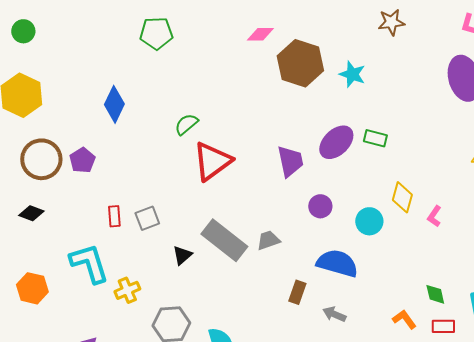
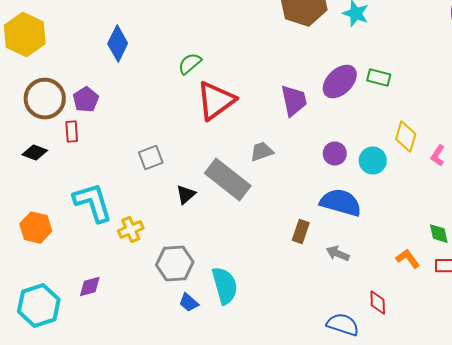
purple circle: (320, 206) -> (335, 154), moved
red rectangle: (114, 216) -> (72, 132), moved
gray trapezoid: (268, 240) -> (262, 152), moved

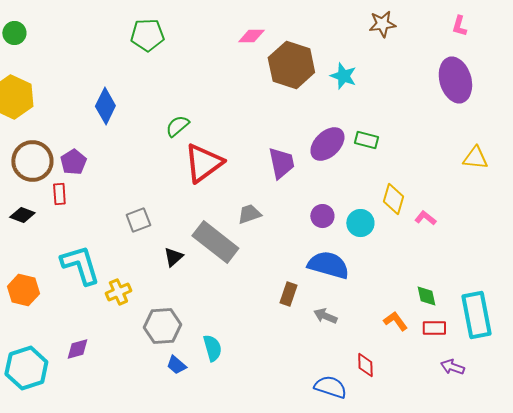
pink L-shape: (438, 156) -> (425, 218), turned 95
cyan semicircle: (225, 286) -> (212, 348), size x0.7

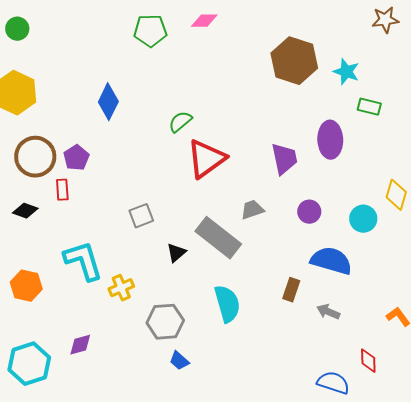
pink diamond: (251, 36) -> (204, 21), moved
green rectangle: (366, 140) -> (369, 107), moved
purple ellipse: (327, 144) -> (330, 140), turned -48
purple circle: (322, 216) -> (309, 212), moved
cyan semicircle: (212, 348) -> (227, 304), moved, size x1.4

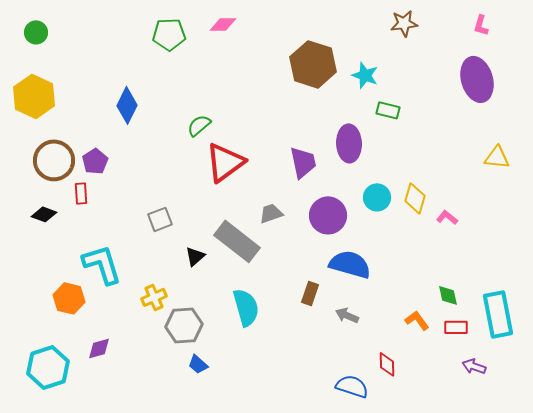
purple circle: (309, 212) -> (328, 215), size x1.6
cyan circle: (363, 219) -> (377, 197), moved
orange hexagon: (26, 286) -> (69, 298), moved
yellow cross: (121, 288) -> (154, 297), moved

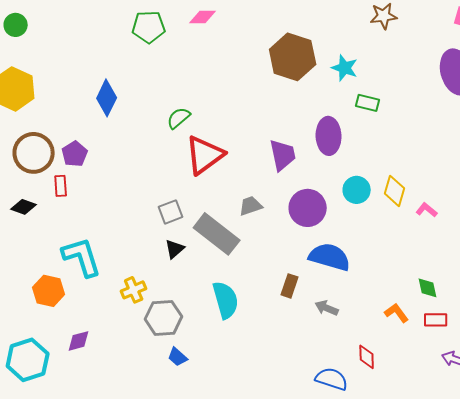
gray square: (160, 219) -> (171, 212), moved

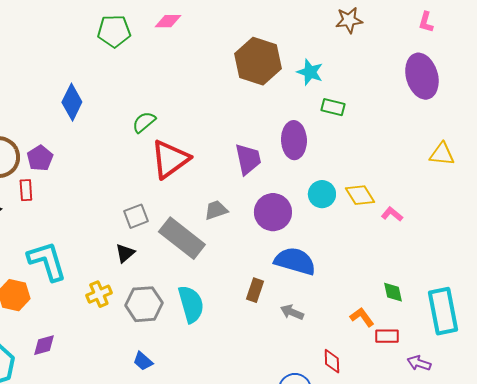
yellow diamond: (395, 191) -> (360, 195), turned -48
black triangle: (175, 249) -> (125, 253), moved
gray hexagon: (164, 318) -> (144, 304), moved
red rectangle: (436, 320) -> (387, 336), moved

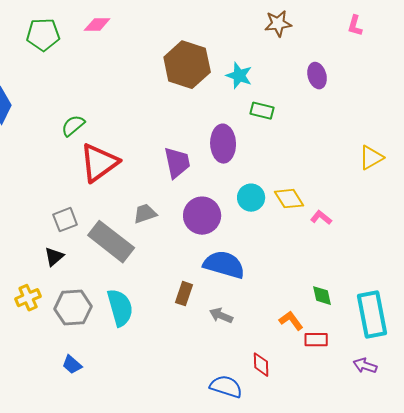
purple ellipse: (422, 76) -> (317, 76), moved, size x0.6
yellow triangle: (442, 154) -> (371, 158), turned -36
purple arrow: (419, 363) -> (365, 366), moved

